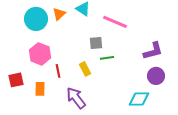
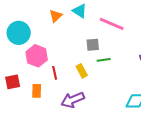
cyan circle: (36, 19) -> (19, 33), moved
purple arrow: (76, 98) -> (73, 100), turned -75

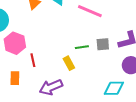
gray square: (93, 45) -> (103, 44), moved
yellow rectangle: (82, 71) -> (69, 63), moved

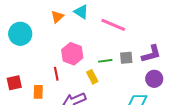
pink hexagon: (15, 43) -> (72, 54), moved

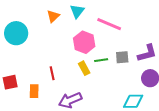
cyan triangle: (81, 12) -> (77, 11), turned 35
pink hexagon: (72, 54) -> (84, 42), moved
yellow rectangle: (92, 77) -> (84, 68), moved

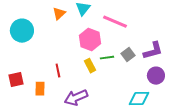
gray square: (122, 57) -> (128, 55), turned -32

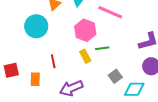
cyan circle: (22, 31) -> (36, 26), moved
gray square: (128, 55) -> (115, 76), moved

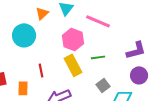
green line: (102, 48) -> (98, 57), moved
yellow rectangle: (85, 56) -> (73, 65), size x1.5

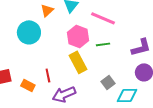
green line: (98, 57) -> (103, 44), moved
red line: (41, 70) -> (48, 75), moved
orange rectangle: (23, 88) -> (28, 85), turned -64

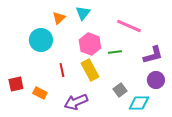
pink line: (103, 18) -> (129, 26), moved
red line: (48, 75) -> (62, 70), moved

